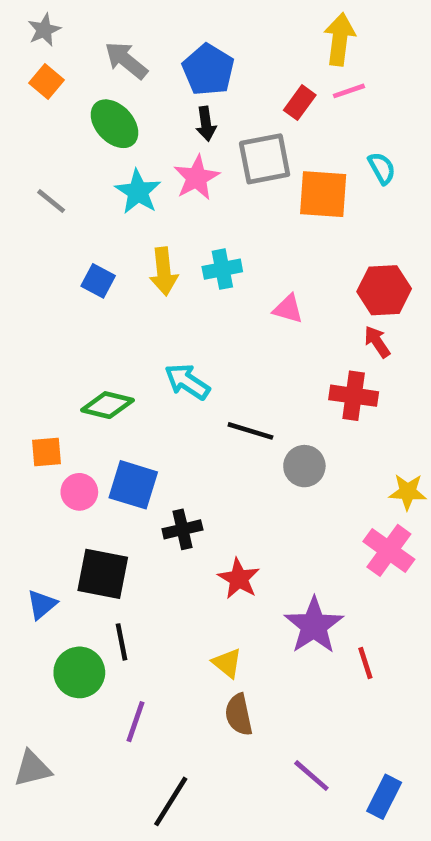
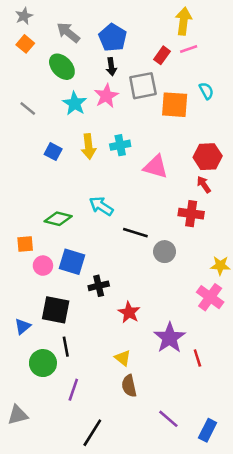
pink triangle: (288, 309) -> (156, 167), size x1.5

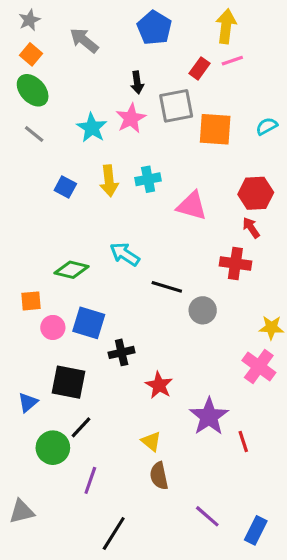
blue pentagon: (113, 38) -> (154, 28), moved
green ellipse: (62, 67) -> (33, 90), moved
cyan semicircle: (206, 91) -> (267, 126), moved, turned -90
black line: (66, 347) -> (81, 427), turned 54

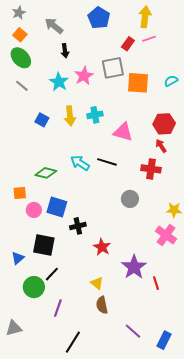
black arrow: (137, 82) -> (65, 51), moved
black line: (167, 287) -> (107, 162), moved

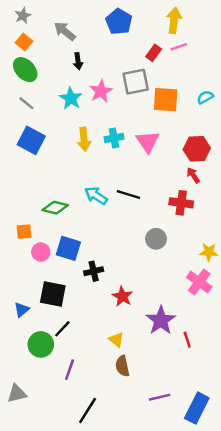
blue square: (42, 120) -> (31, 140), moved, size x1.6
pink triangle: (123, 132) -> (148, 142), moved, turned 40
purple line: (133, 331) -> (160, 397), turned -54
blue rectangle: (164, 340) -> (197, 408), size x1.4

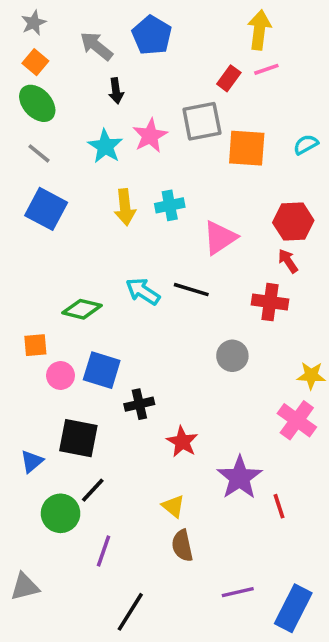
blue pentagon: (119, 22) -> (152, 35), moved
pink triangle: (148, 142) -> (220, 238), moved, turned 30

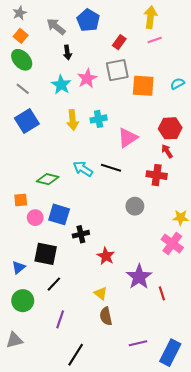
red rectangle: (229, 78) -> (119, 42), moved
blue square: (46, 209) -> (27, 121), turned 30
green circle: (61, 513) -> (23, 301), moved

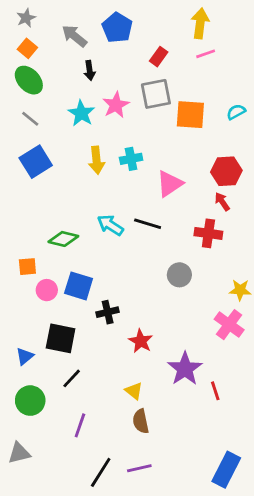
purple line: (138, 343) -> (139, 468), moved

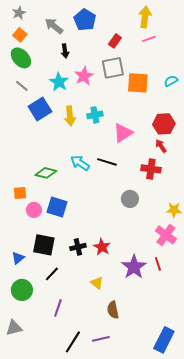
blue square: (36, 162) -> (40, 109), moved
black cross: (108, 312) -> (78, 247), moved
red line: (215, 391) -> (158, 264), moved
brown semicircle: (141, 421) -> (113, 310), moved

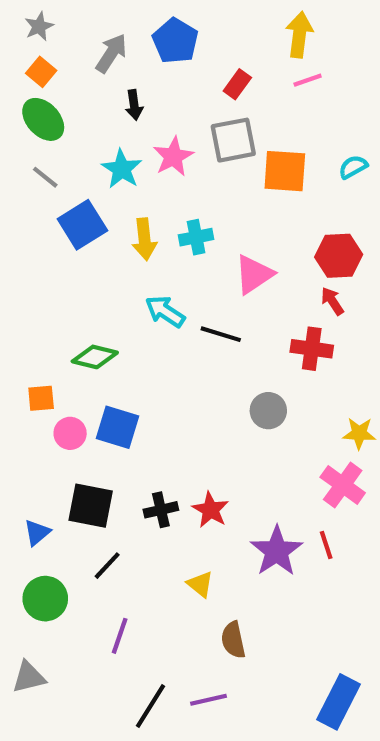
gray arrow: (54, 26) -> (111, 53), turned 84
cyan arrow: (80, 163) -> (165, 311), moved

